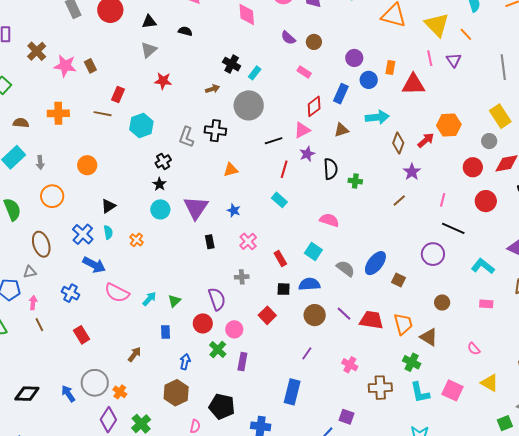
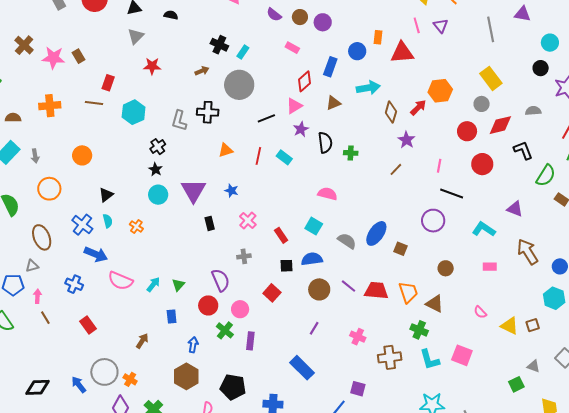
purple circle: (354, 58) -> (323, 22), moved
red line: (284, 169) -> (258, 156), moved
cyan rectangle: (279, 200) -> (284, 157), moved
yellow triangle: (490, 383) -> (510, 326), moved
blue rectangle: (292, 392) -> (302, 368), turned -55

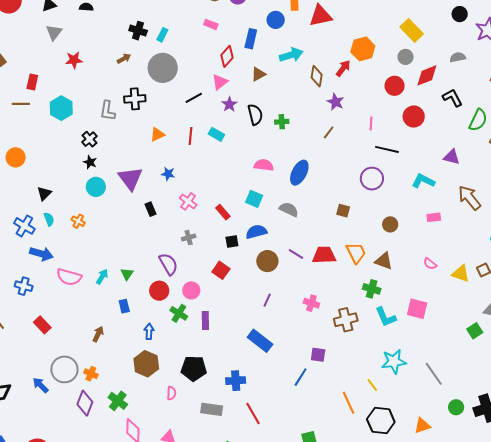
blue ellipse: (376, 233) -> (299, 173), moved

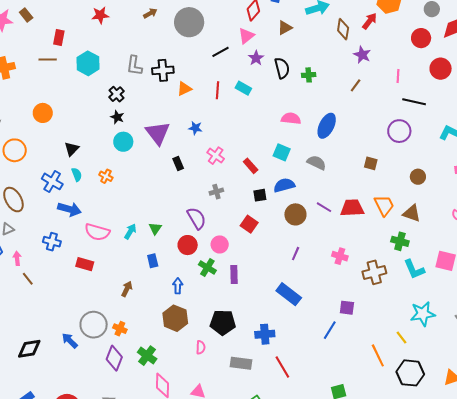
black cross: (135, 99) -> (163, 70), moved
red rectangle: (42, 325) -> (85, 264), moved, turned -30

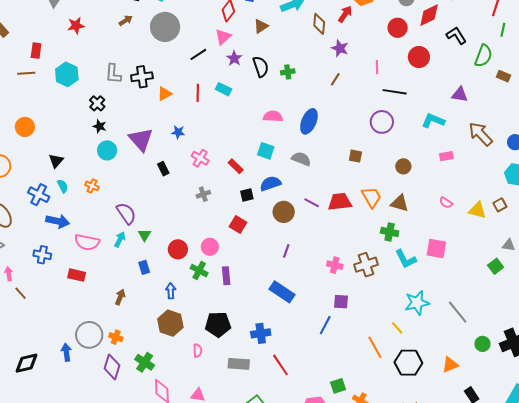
purple semicircle: (196, 218) -> (126, 213), moved
pink cross: (340, 256) -> (335, 265), moved
blue arrow: (70, 341) -> (66, 352), turned 42

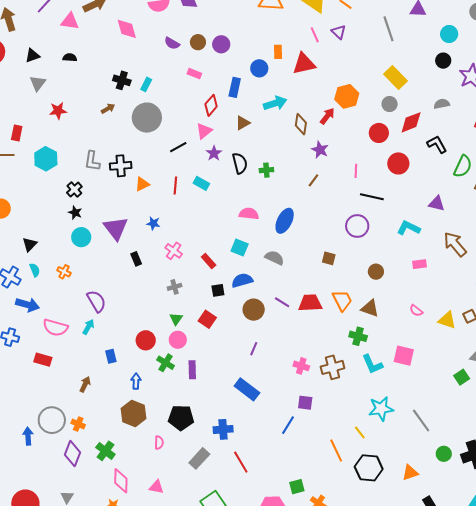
green triangle: (144, 235) -> (176, 319), moved
gray rectangle: (239, 364) -> (199, 458), turned -55

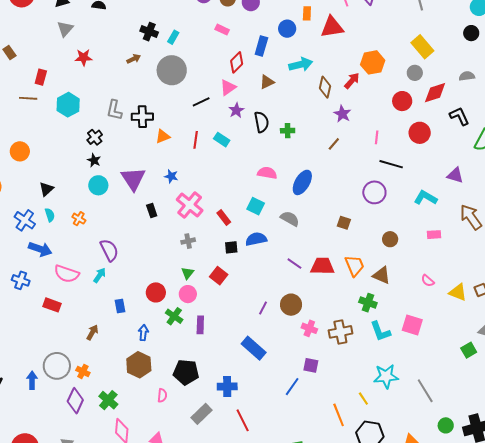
pink cross: (174, 251) -> (190, 205), size x1.5
brown circle: (254, 310) -> (291, 305), moved

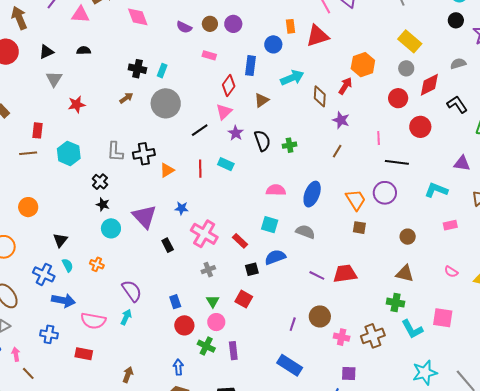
orange trapezoid: (354, 266) -> (356, 200), moved
blue rectangle: (120, 306) -> (175, 302), moved

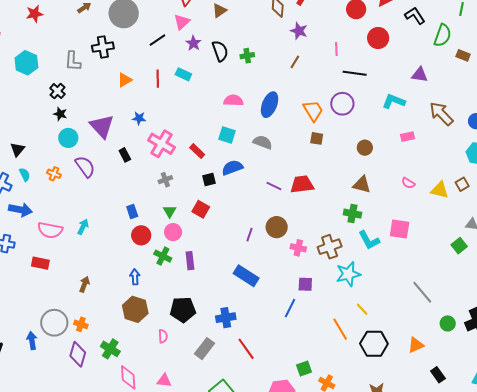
black cross: (144, 154) -> (103, 47), moved
purple semicircle: (132, 291) -> (85, 167), moved
cyan star: (425, 373) -> (348, 274), moved

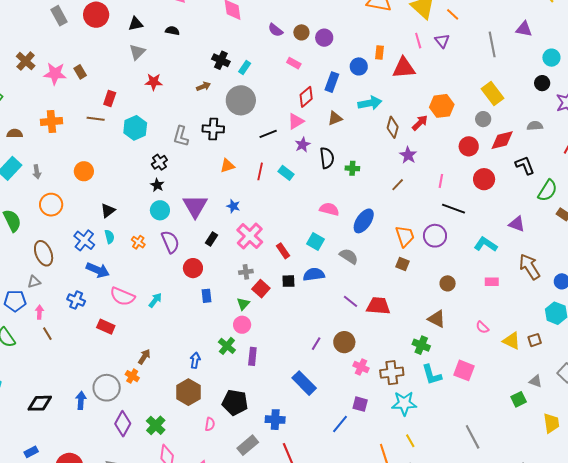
black rectangle: (125, 155) -> (212, 239), turned 48
red square: (201, 209) -> (261, 289), moved
red circle: (141, 235) -> (193, 268), moved
orange cross: (81, 324) -> (132, 376), moved

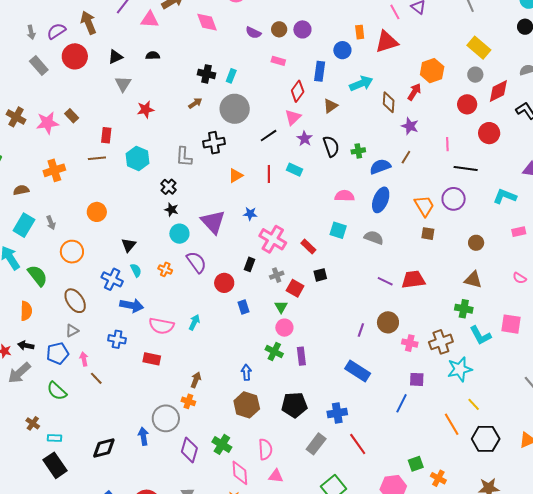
black rectangle: (212, 239) -> (250, 264), moved
blue semicircle: (314, 274) -> (380, 167), moved
pink semicircle: (210, 424) -> (265, 449), moved, size x1.5

